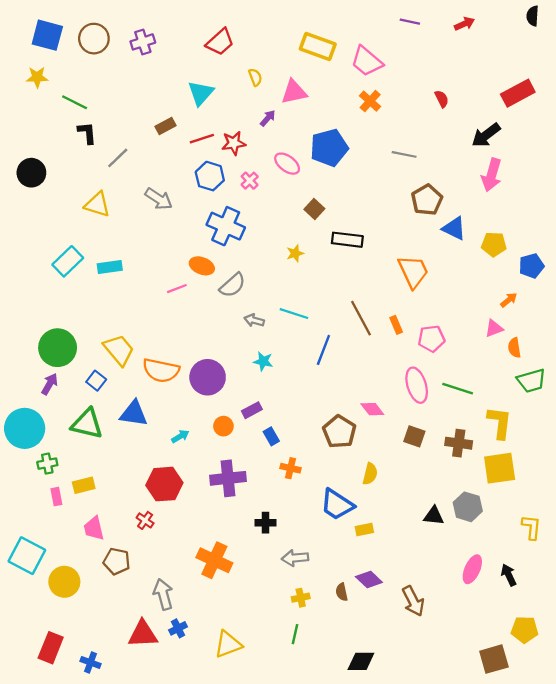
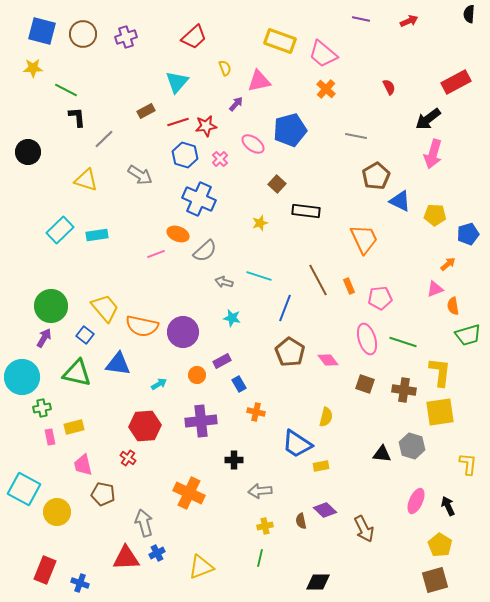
brown pentagon: (339, 432) -> (290, 352), moved
yellow pentagon: (525, 630) -> (440, 545), moved, turned 30

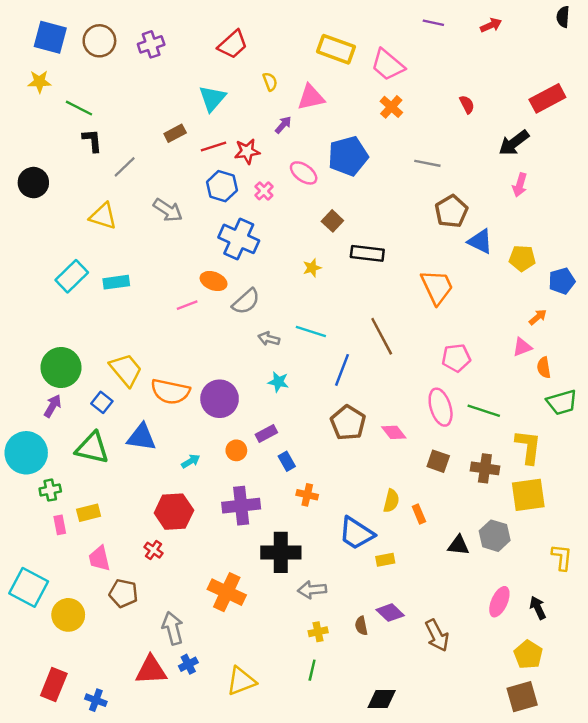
pink arrow: (433, 154) -> (520, 185), size x0.7
orange rectangle: (349, 286) -> (419, 514), moved
black cross: (234, 460) -> (281, 552), size x1.8

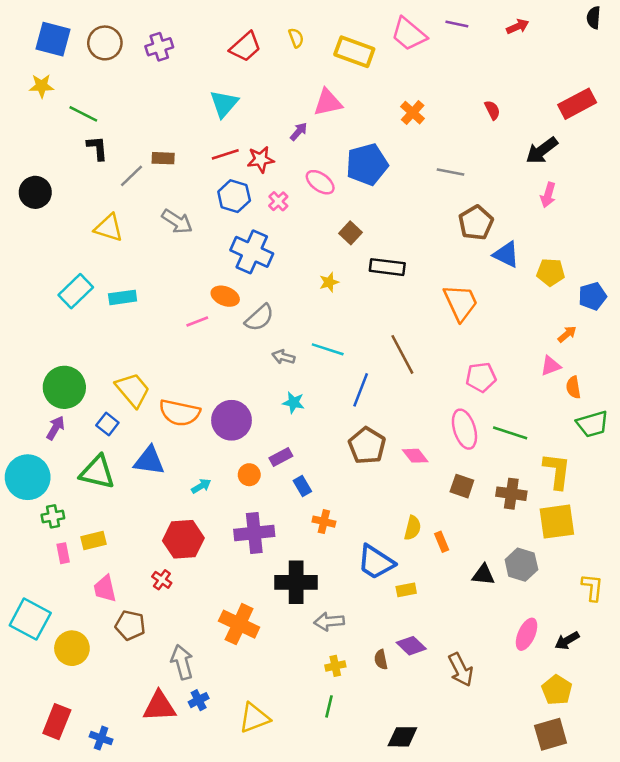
pink trapezoid: (388, 65) -> (409, 34), moved
yellow semicircle: (270, 82) -> (296, 38), moved
brown rectangle: (175, 133) -> (163, 158), moved, turned 30
black arrow: (538, 608) -> (567, 641), turned -95

